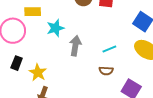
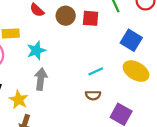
gray arrow: (75, 46) -> (41, 79), moved

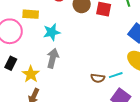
cyan line: (96, 71) -> (116, 75), moved

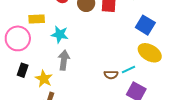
cyan star: (52, 32) -> (60, 34), turned 30

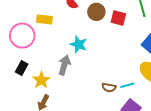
cyan star: (60, 34) -> (79, 44), moved

